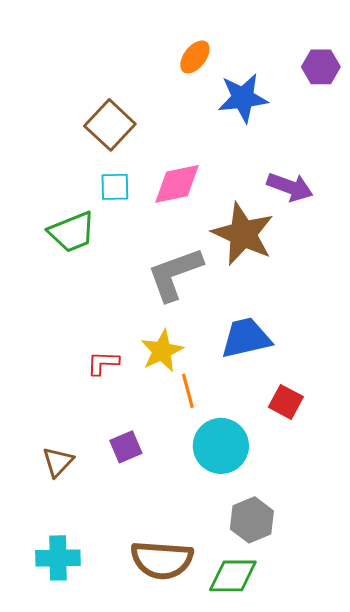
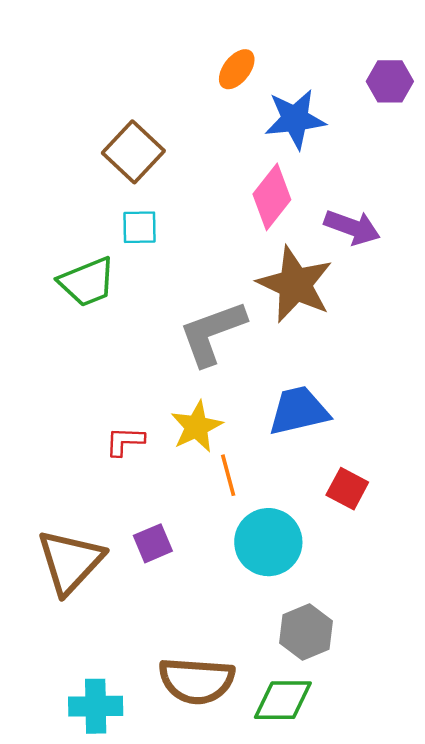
pink diamond: (177, 184) -> (272, 197), moved, turned -40
brown triangle: (58, 462) -> (70, 562), size x1.8
cyan cross: (58, 558) -> (96, 706), moved

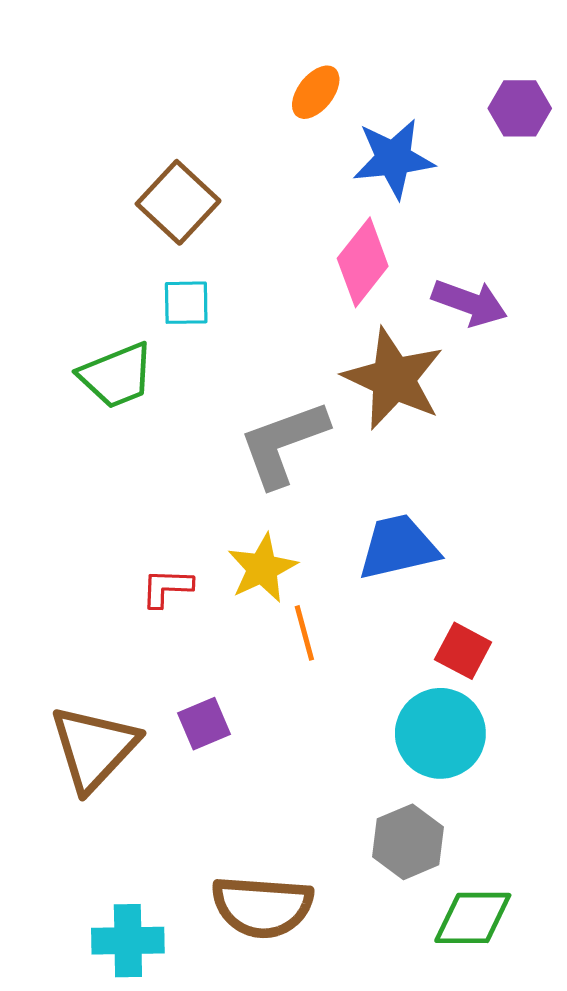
cyan circle: (268, 542) -> (440, 733), moved
green diamond: (283, 700) -> (473, 918), moved

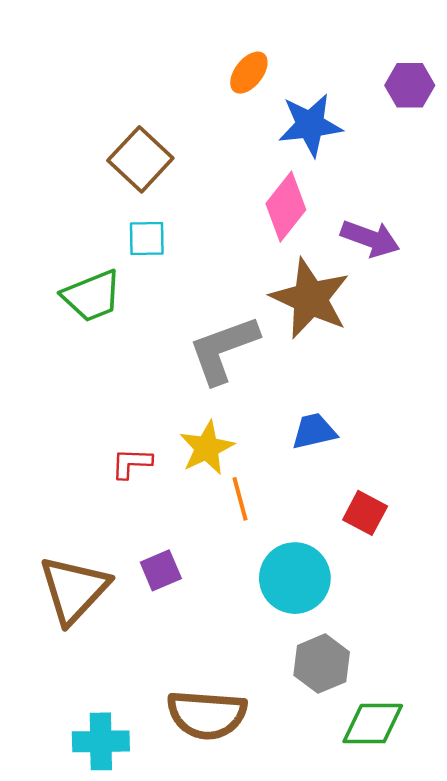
blue trapezoid: (398, 547) -> (314, 431), size x0.7
cyan circle: (440, 733) -> (295, 578), moved

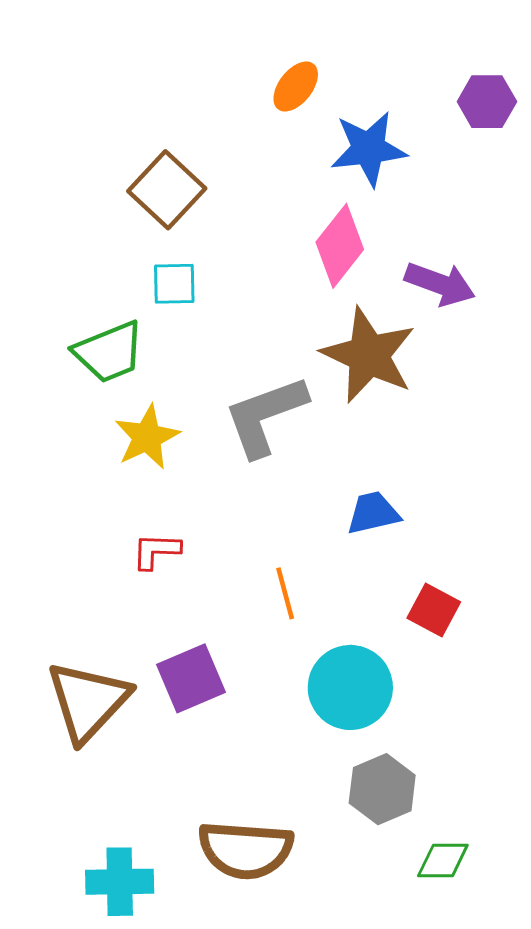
yellow star: (207, 448) -> (147, 437), moved
purple square: (161, 570) -> (191, 678), size x1.4
green diamond: (373, 724) -> (443, 860), size x0.7

